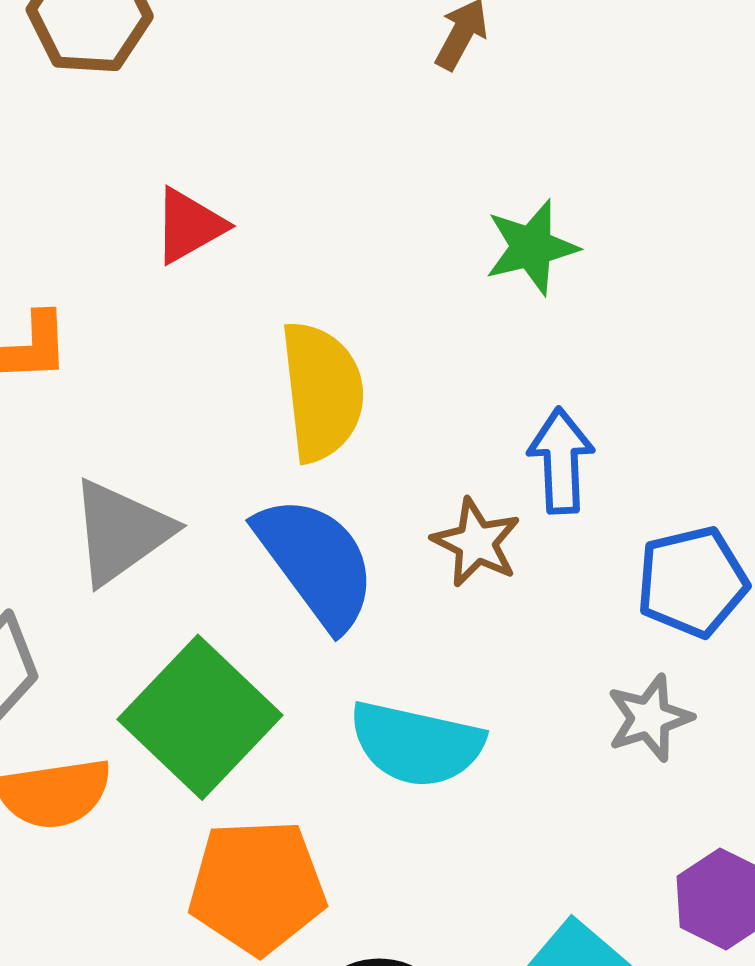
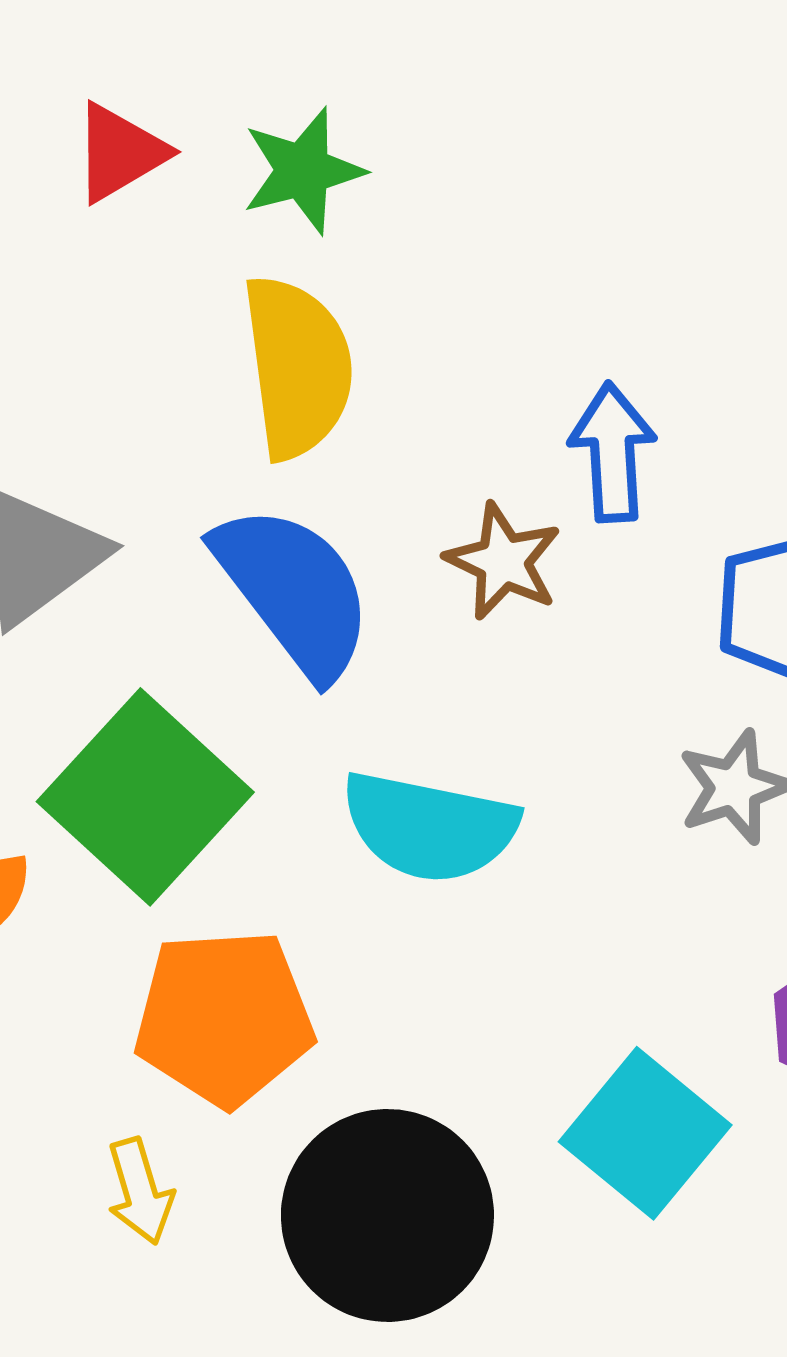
green star: (532, 247) -> (303, 171), moved

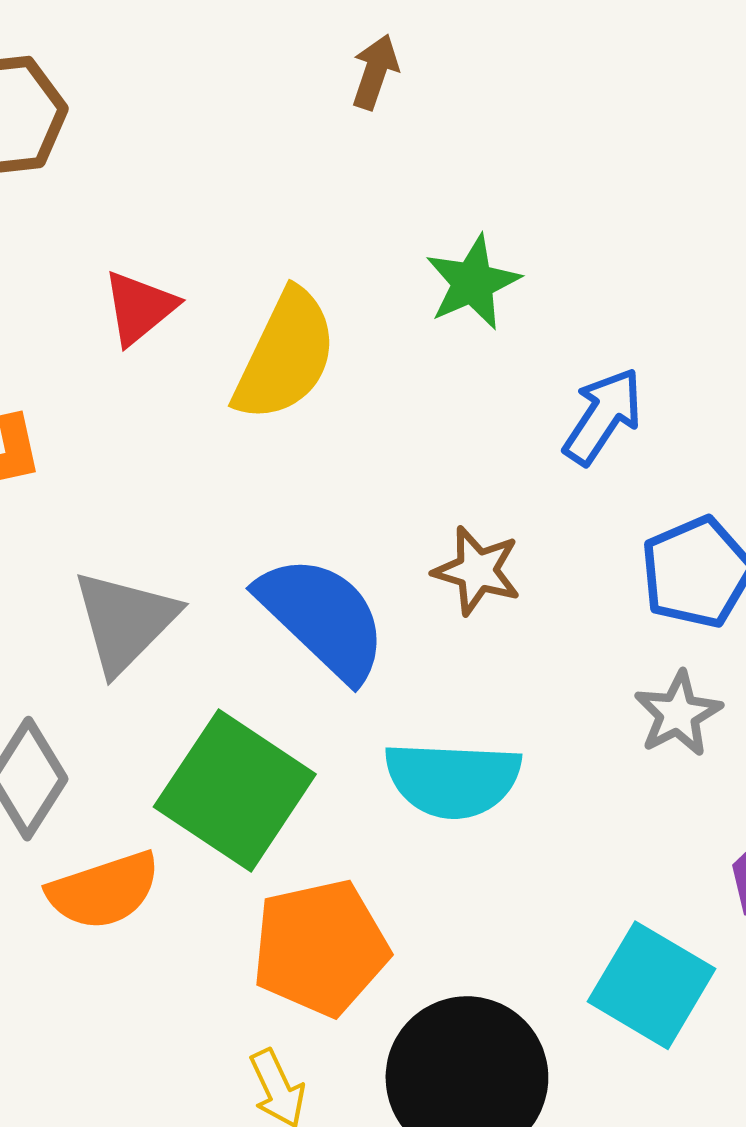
green star: (303, 171) -> (473, 283), moved
yellow semicircle: (298, 367) -> (285, 355), moved, turned 42
blue arrow: (612, 452) -> (603, 416), moved, turned 46

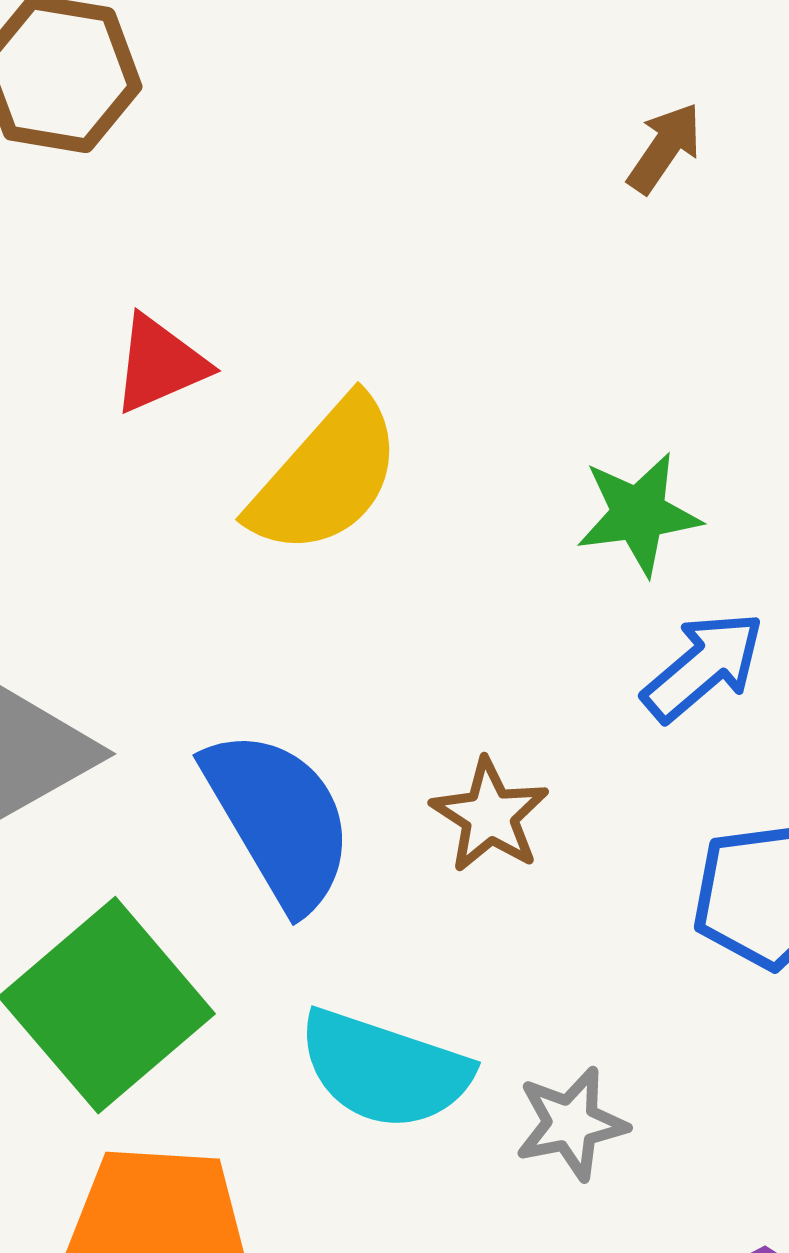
brown arrow: (375, 72) -> (665, 148), moved
green star: (473, 283) -> (639, 514), moved
gray star: (678, 714) -> (571, 1124), moved

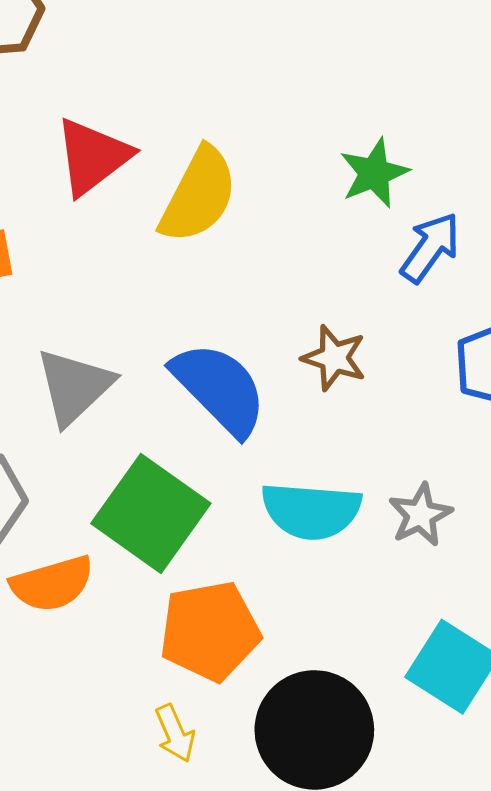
red triangle: (160, 364) -> (93, 156), size x1.4

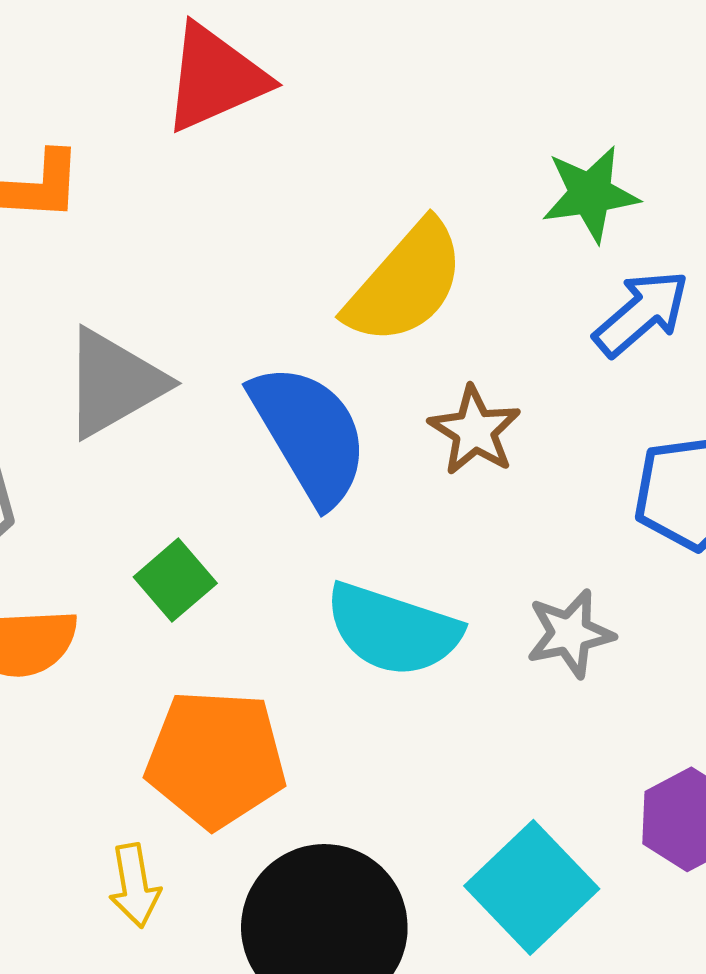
yellow semicircle: (199, 195) -> (405, 283), moved
green square: (151, 513) -> (175, 580), size x0.5
gray star: (420, 515) -> (570, 634), moved

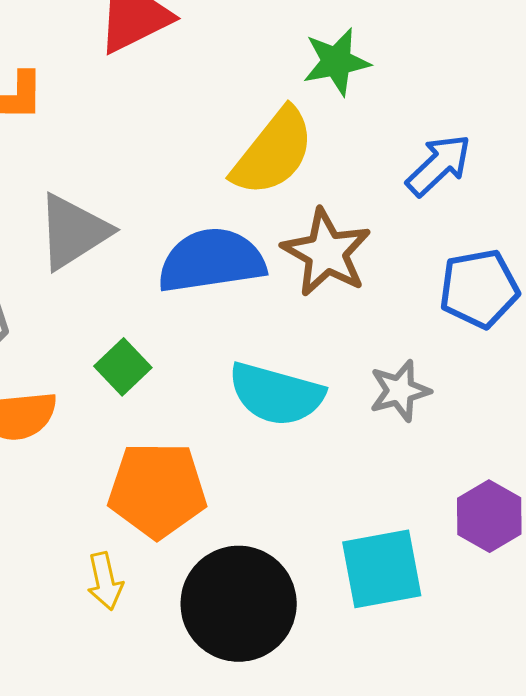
green star: (590, 194) -> (336, 62), moved
brown star: (475, 431) -> (326, 253), size x1.4
blue semicircle: (309, 434) -> (211, 261), turned -65
cyan square: (532, 887) -> (382, 569), turned 36

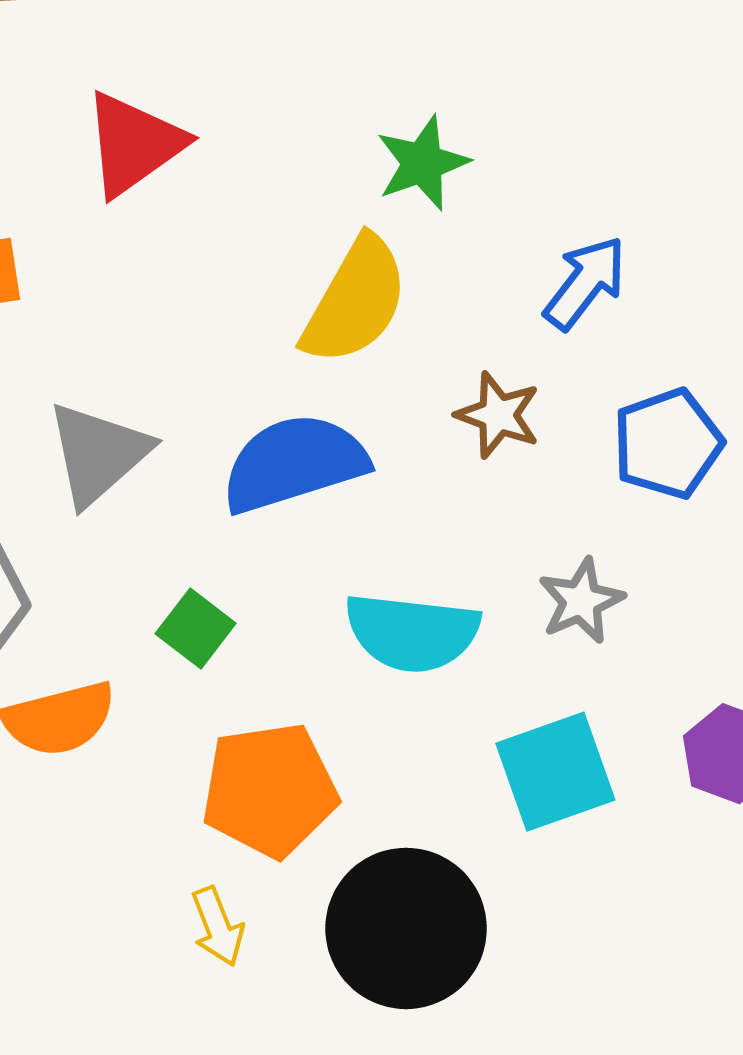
brown star: (326, 253) -> (498, 415), moved, size x0.7
cyan square: (382, 569) -> (555, 772), moved

